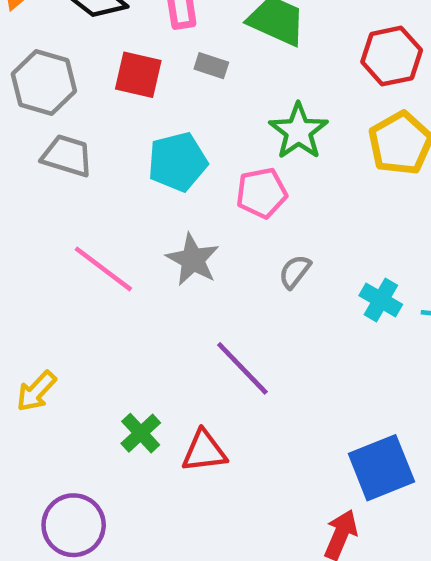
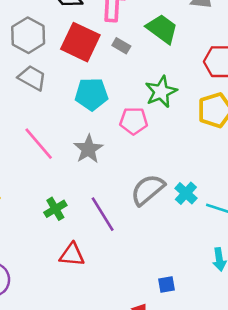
red square: (138, 75) -> (80, 42), size x1.4
gray semicircle: (295, 272) -> (148, 190), moved, size x1.8
green cross: (141, 433) -> (55, 209), moved
blue square: (381, 468) -> (167, 285), size x0.5

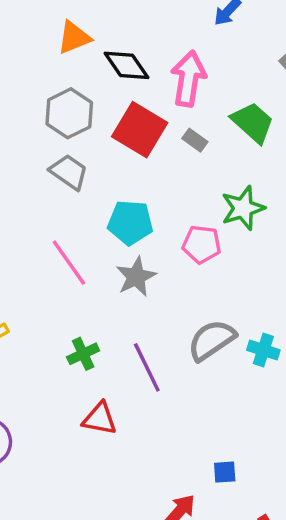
cyan pentagon: (92, 94) -> (130, 222), moved
cyan cross: (186, 193) -> (263, 350), turned -30

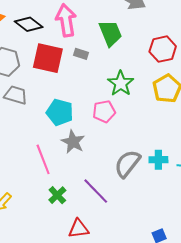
green trapezoid: (253, 122) -> (110, 33), turned 44
cyan pentagon: (130, 222) -> (60, 112), turned 30
pink line: (69, 263) -> (43, 159), moved, turned 32

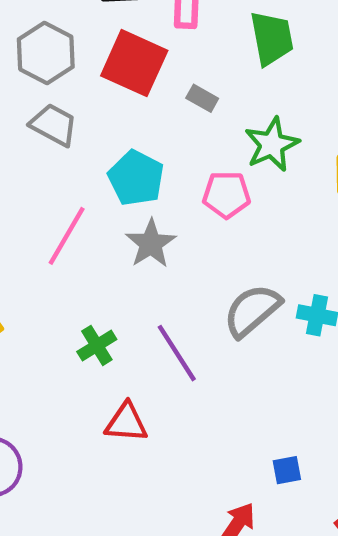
gray rectangle: (81, 54) -> (202, 98), moved
pink line: (43, 159) -> (67, 236), moved, turned 40

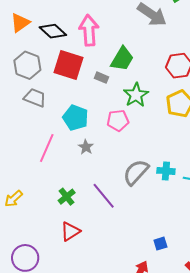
green trapezoid: (272, 38) -> (122, 59), moved, turned 48
gray star: (151, 244) -> (86, 147), size x0.7
red triangle: (126, 423) -> (70, 231), moved, turned -30

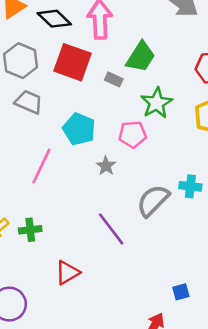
gray star: (86, 147) -> (106, 166), moved
cyan cross: (166, 171) -> (190, 186), moved
green cross: (67, 197) -> (30, 230), moved, turned 30

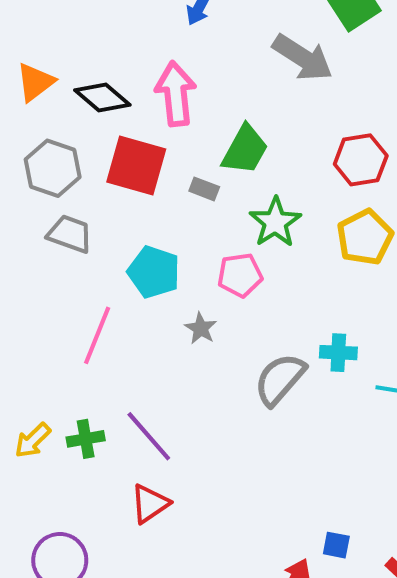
purple line: (111, 229) -> (149, 436), moved
blue square: (181, 292) -> (336, 545), moved, turned 30

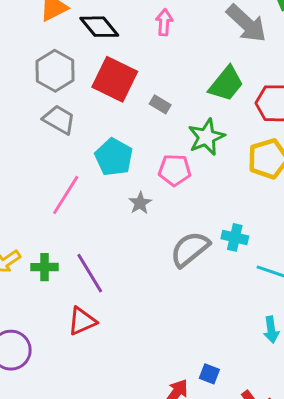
pink arrow: (176, 94) -> (164, 22), moved, size x0.6
green trapezoid: (245, 150) -> (226, 84), moved

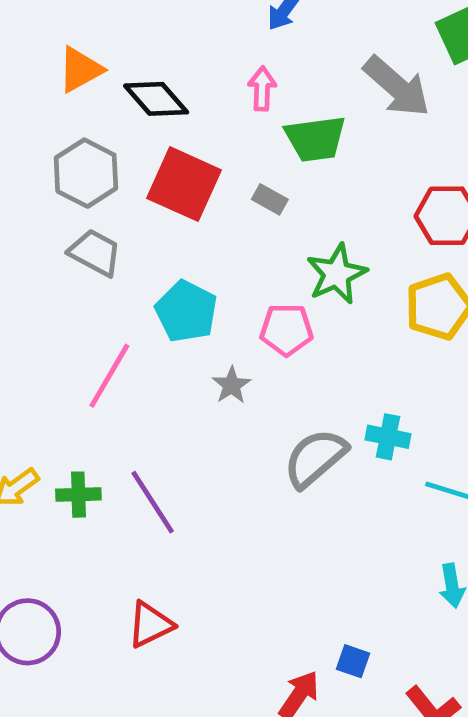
green trapezoid: (226, 84) -> (315, 139), moved, turned 45
gray rectangle: (160, 104) -> (270, 199), moved
red triangle: (82, 321) -> (150, 625), moved

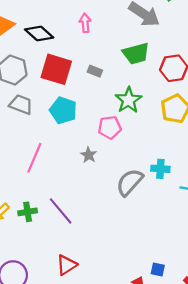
green trapezoid: (315, 139) -> (136, 54), moved
cyan pentagon: (186, 311) -> (63, 110), moved

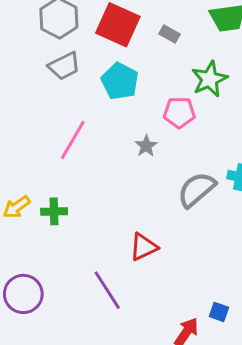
gray trapezoid: (21, 105) -> (64, 66), turned 125
purple line: (61, 211) -> (107, 290), moved
red triangle: (67, 265) -> (144, 247), moved

